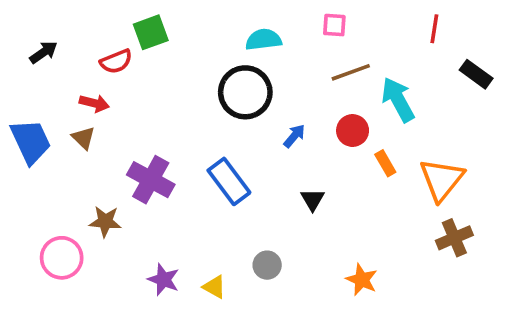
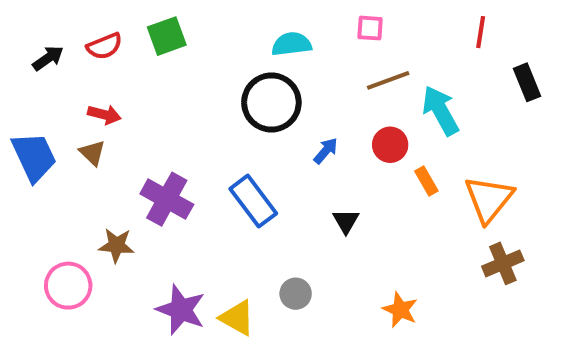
red semicircle: (116, 61) -> (104, 46), moved
black rectangle: (476, 74) -> (527, 82), turned 32
purple star: (163, 280) -> (181, 310), size x1.4
yellow triangle: (214, 287) -> (237, 318), size x1.4

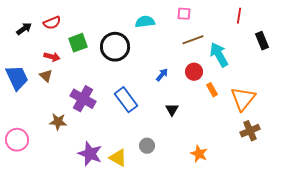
green square: (167, 36) -> (78, 43), moved
black circle: (271, 102) -> (115, 47), moved
pink circle: (68, 286) -> (17, 140), moved

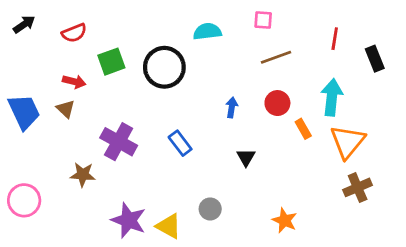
red line: (239, 16) -> (335, 39), moved
black arrow: (24, 29) -> (24, 24), moved
cyan arrow: (219, 55) -> (332, 97), moved, turned 35
blue arrow: (162, 75) -> (232, 107), turned -32
blue rectangle: (126, 100) -> (180, 143), size x0.7

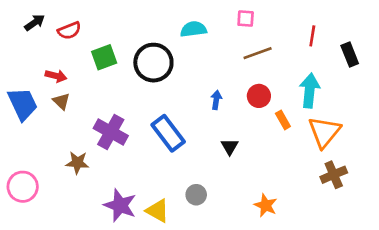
black arrow: (24, 24) -> (35, 23), moved
red arrow: (74, 82) -> (56, 76), moved
blue rectangle: (180, 143) -> (168, 133), size x1.5

